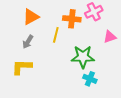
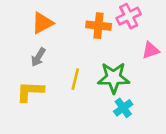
yellow line: (56, 35) -> (75, 79), moved
cyan cross: (90, 79) -> (123, 108), turned 32

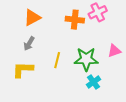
pink triangle: (151, 50) -> (114, 51), moved

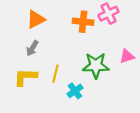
yellow line: (57, 60) -> (55, 74), moved
cyan cross: (94, 82) -> (75, 91), moved

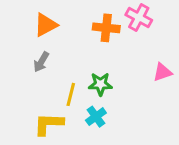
pink cross: (108, 14) -> (139, 18), turned -36
green star: (96, 66) -> (100, 84), moved, size x0.7
yellow L-shape: (25, 77) -> (49, 124), moved

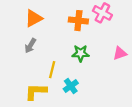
green star: (100, 84) -> (81, 53), moved

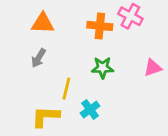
orange triangle: (34, 18) -> (43, 23), turned 30

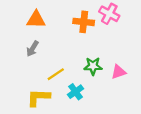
green star: (103, 68) -> (93, 66), moved
pink triangle: (153, 68) -> (119, 72), moved
yellow line: (66, 89) -> (56, 74), turned 42

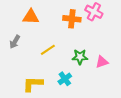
gray arrow: (33, 49) -> (15, 42), moved
yellow line: (56, 74) -> (48, 50), moved

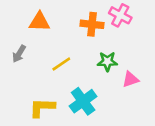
green star: (80, 57) -> (107, 61), moved
cyan cross: (65, 79) -> (83, 101), size x1.5

